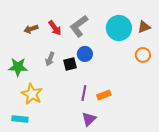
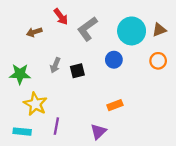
red arrow: (55, 28) -> (61, 17), moved
blue circle: (85, 54) -> (114, 60), moved
purple line: (84, 93) -> (56, 126), moved

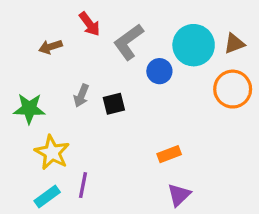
blue circle: (114, 60) -> (159, 71), moved
orange circle: (158, 61) -> (233, 89), size x1.5
cyan rectangle: (22, 132) -> (47, 196), moved, turned -42
purple triangle: (98, 132) -> (179, 195), moved

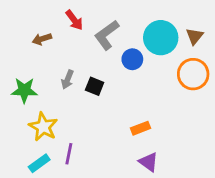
brown triangle: (234, 44) -> (194, 36), turned -30
black square: (114, 104) -> (95, 86), turned 36
purple triangle: (179, 195) -> (149, 162), turned -40

